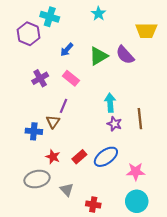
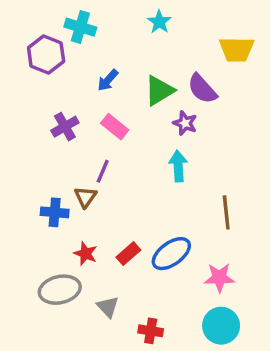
brown line: (140, 119) -> (226, 212), moved
purple star: (114, 124) -> (185, 123), moved

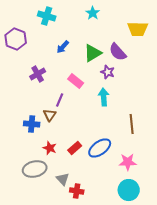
purple hexagon: (46, 55) -> (16, 39), moved
pink rectangle: (115, 127) -> (76, 81), moved
red cross: (151, 331) -> (77, 191), moved

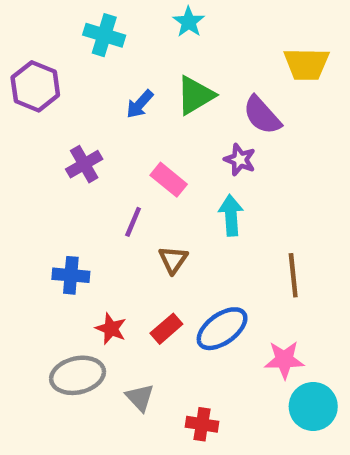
cyan star: (93, 13) -> (189, 22), moved
green triangle: (93, 53) -> (195, 95), moved
brown triangle: (50, 115) -> (173, 260), moved
cyan circle: (129, 190) -> (313, 406), moved
red cross: (77, 191) -> (202, 424), moved

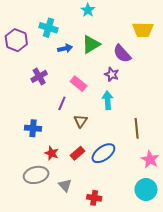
cyan cross: (104, 35) -> (48, 28), moved
blue arrow: (140, 104) -> (65, 48), turned -144
pink star: (284, 360) -> (150, 159), moved, turned 30

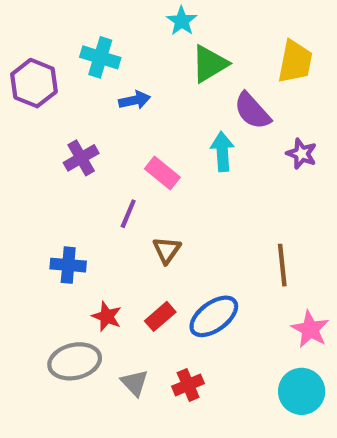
yellow trapezoid: (143, 30) -> (295, 62), turned -80
green triangle: (91, 44) -> (209, 64), moved
purple star: (112, 74) -> (302, 154), moved
cyan arrow: (108, 100) -> (222, 152), moved
red cross: (94, 198) -> (188, 385), moved, turned -32

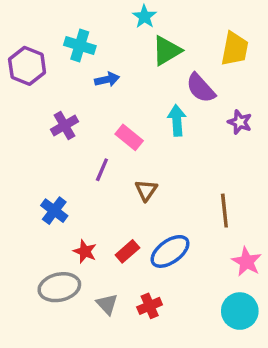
brown triangle: (167, 250) -> (146, 190), moved
blue cross: (68, 265) -> (54, 211), turned 32

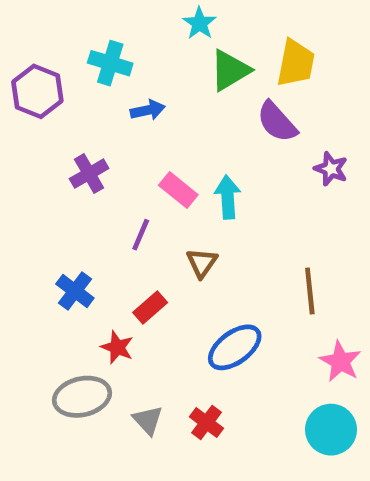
yellow trapezoid: (235, 49) -> (296, 63), moved
cyan arrow: (177, 120) -> (228, 197), moved
red rectangle: (127, 251) -> (150, 307), moved
red cross: (150, 306) -> (206, 423), turned -30

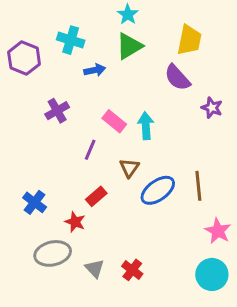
green triangle: (230, 70) -> (129, 46), moved
blue cross: (75, 291) -> (35, 202), moved
blue ellipse: (235, 347) -> (158, 190), moved

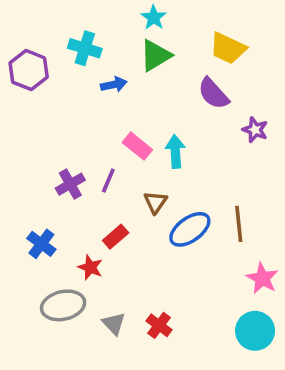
yellow trapezoid: (189, 40) -> (228, 48), turned 104
purple cross: (57, 111) -> (70, 184), moved

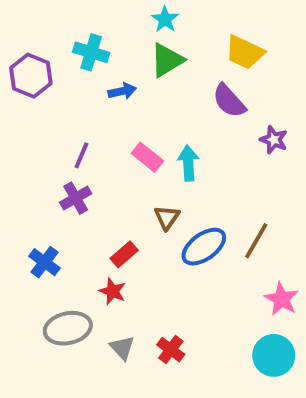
purple line: (108, 180) -> (81, 155), moved
brown line: (239, 224) -> (256, 241), turned 36
red star: (90, 267) -> (112, 291), moved

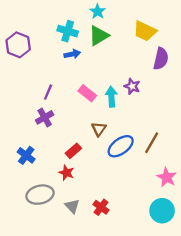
cyan cross: (91, 52) -> (68, 31), moved
purple semicircle: (229, 101) -> (161, 59), moved, turned -125
purple star: (274, 140) -> (132, 86), moved

